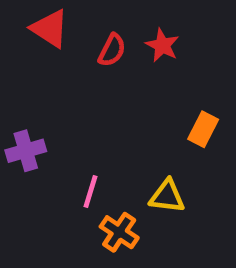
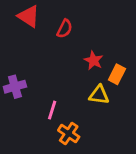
red star: (162, 45) -> (94, 60), moved
yellow triangle: (167, 196) -> (99, 95), moved

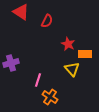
orange rectangle: (117, 74) -> (85, 54), turned 64
yellow triangle: (99, 95) -> (72, 69), turned 42

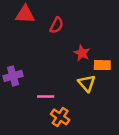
red triangle: (21, 12) -> (25, 14), turned -30
pink line: (38, 80) -> (46, 96), turned 72

